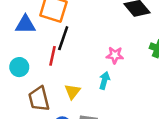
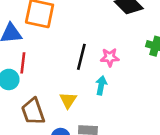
black line: (63, 38) -> (81, 57), moved
red line: (53, 56) -> (23, 63), moved

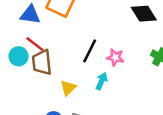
red line: (23, 63) -> (35, 44), turned -72
brown trapezoid: (33, 111) -> (42, 62), moved

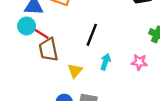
cyan circle: (19, 56) -> (27, 26), moved
pink star: (115, 57) -> (139, 62), moved

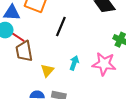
black line: (92, 35) -> (61, 27), moved
pink star: (139, 62) -> (104, 64), size x1.6

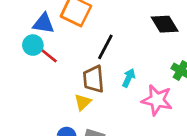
brown trapezoid: (24, 51) -> (94, 79), moved
cyan arrow: (74, 63) -> (129, 78), moved

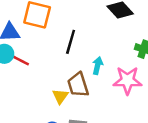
brown trapezoid: (94, 79) -> (78, 85), moved

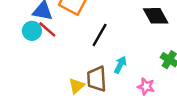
red line: (20, 60) -> (47, 29), moved
pink star: (127, 80) -> (146, 86), size x0.6

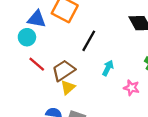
red line: (47, 29) -> (37, 64), moved
brown trapezoid: (97, 79) -> (64, 70), moved, turned 60

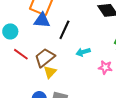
blue triangle: (37, 19) -> (42, 20), moved
cyan arrow: (108, 68) -> (83, 52), turned -128

